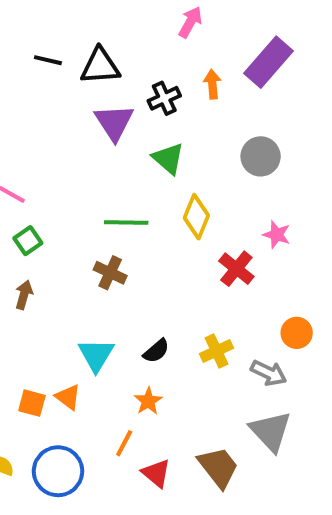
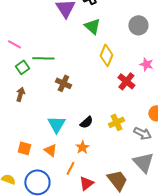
green line: (126, 223) -> (43, 58), moved
orange triangle: (68, 397) -> (50, 150), moved
red triangle: (156, 473) -> (86, 183), turned 42

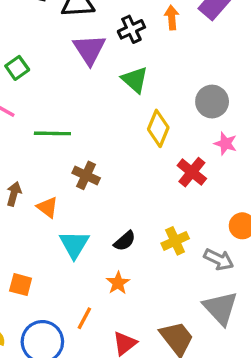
gray circle: (138, 25) -> (212, 102), moved
green square: (22, 67) -> (17, 68), moved
orange triangle: (50, 150) -> (47, 207), moved
orange line: (70, 168) -> (84, 318), moved

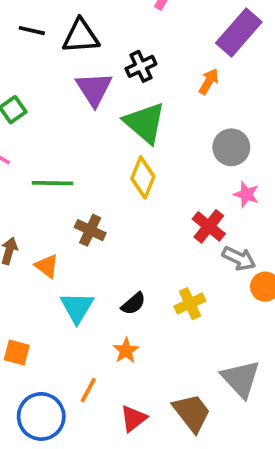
orange arrow: (172, 18) -> (209, 81), moved, turned 35
green triangle: (135, 80) -> (145, 123), size x1.4
yellow diamond: (158, 128) -> (143, 177), moved
gray arrow: (219, 259) -> (239, 258), moved

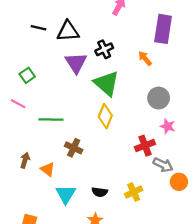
purple rectangle: (239, 32) -> (163, 29), turned -32
orange arrow: (209, 81) -> (145, 58), turned -70
red cross: (209, 226) -> (145, 146), turned 30
black semicircle: (133, 304) -> (100, 192), turned 49

